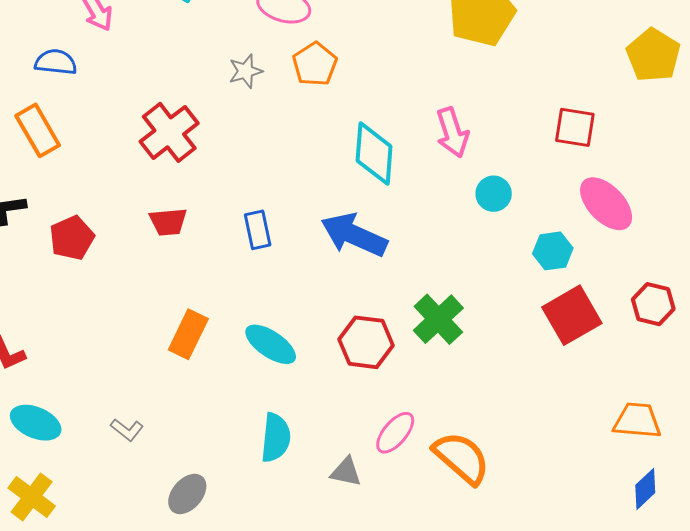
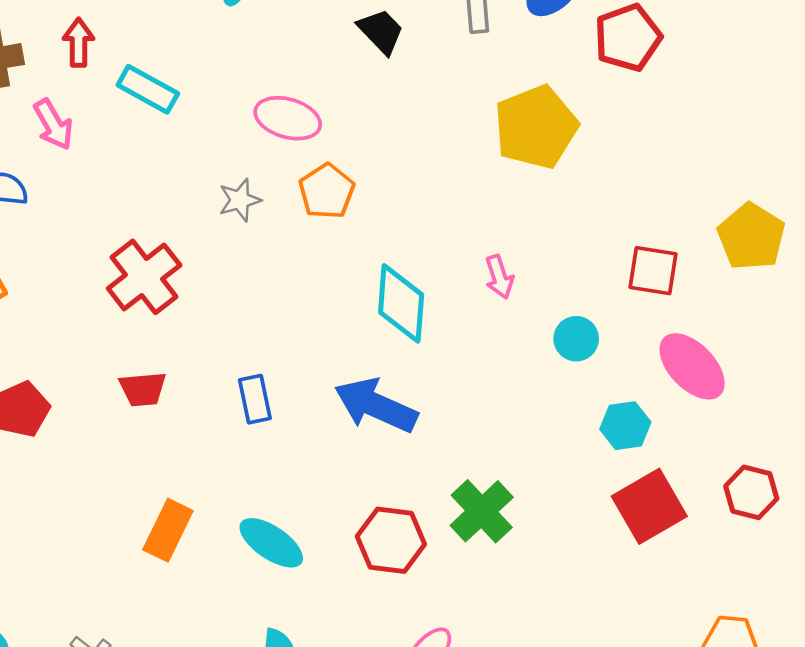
yellow pentagon: (653, 55) -> (751, 237), moved
pink arrow: (452, 132) -> (499, 277), size x0.7
cyan circle: (494, 194) -> (576, 339), moved

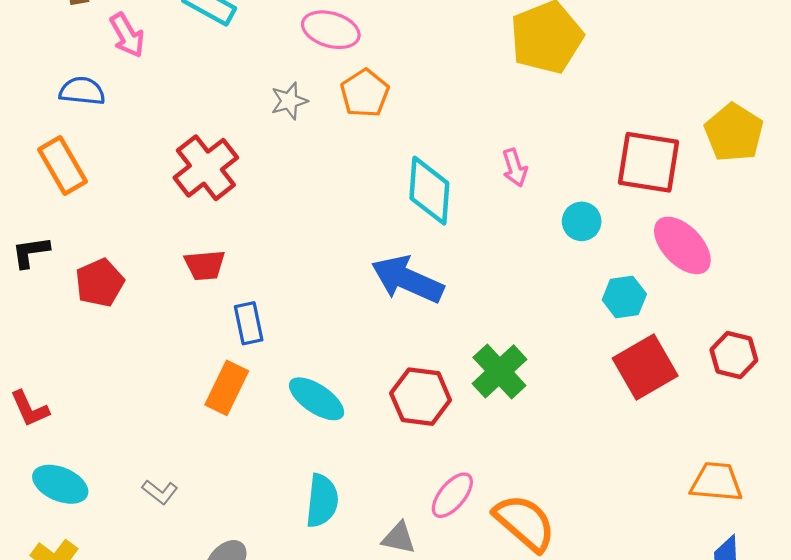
red square: (653, 271) -> (648, 162), size x1.4
blue rectangle: (255, 399) -> (249, 323), moved

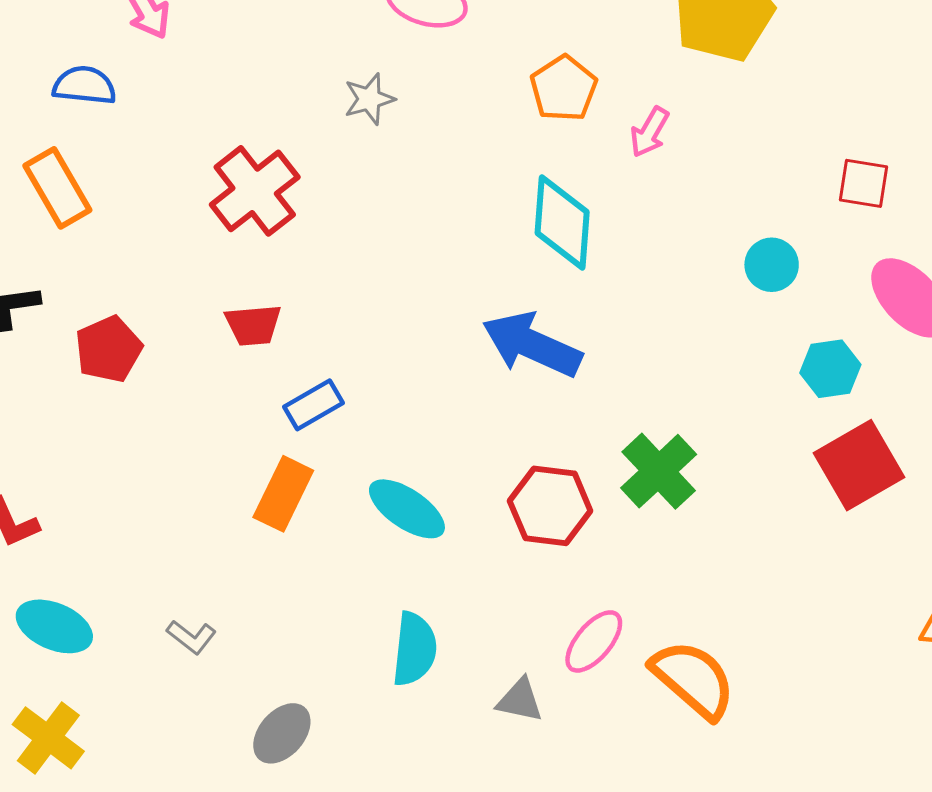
orange pentagon: (365, 93) -> (564, 88), moved
red square: (648, 162) -> (864, 183), size x0.6
pink arrow: (515, 168) -> (650, 132), moved, turned 48
blue rectangle: (249, 323) -> (314, 405), turned 72

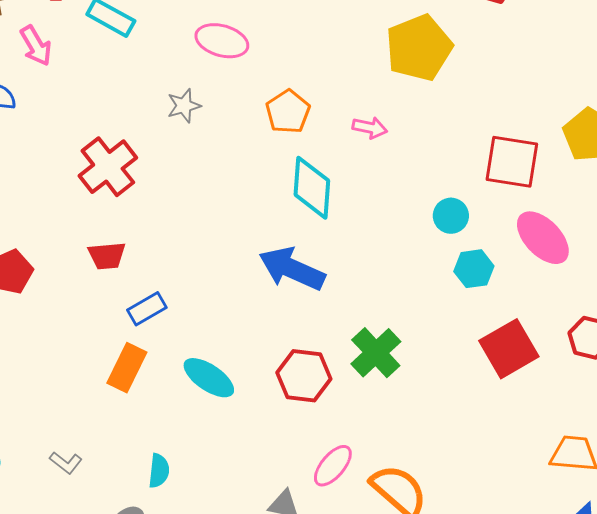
orange pentagon: (564, 88) -> (288, 112), moved
pink arrow: (650, 132) -> (370, 128), turned -108
red square: (864, 183) -> (512, 162), size x1.6
cyan hexagon: (830, 369) -> (474, 269), moved
cyan semicircle: (414, 649) -> (159, 471), moved, size x0.7

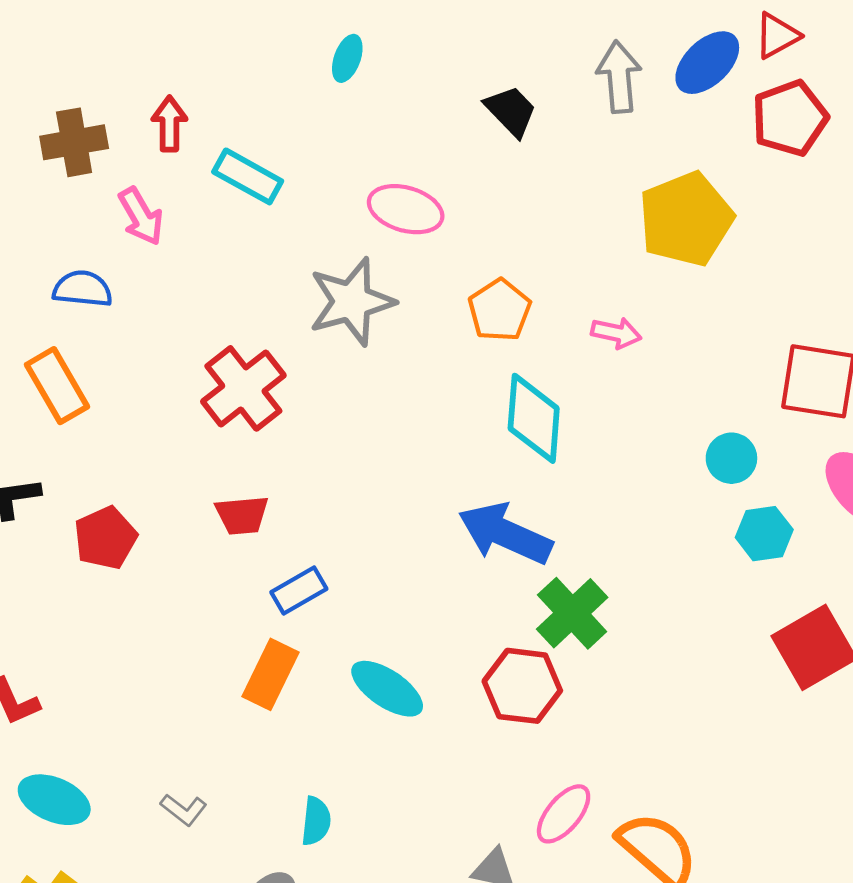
gray star: (184, 106) -> (352, 302), size x1.8
green cross: (376, 353) -> (572, 613), moved

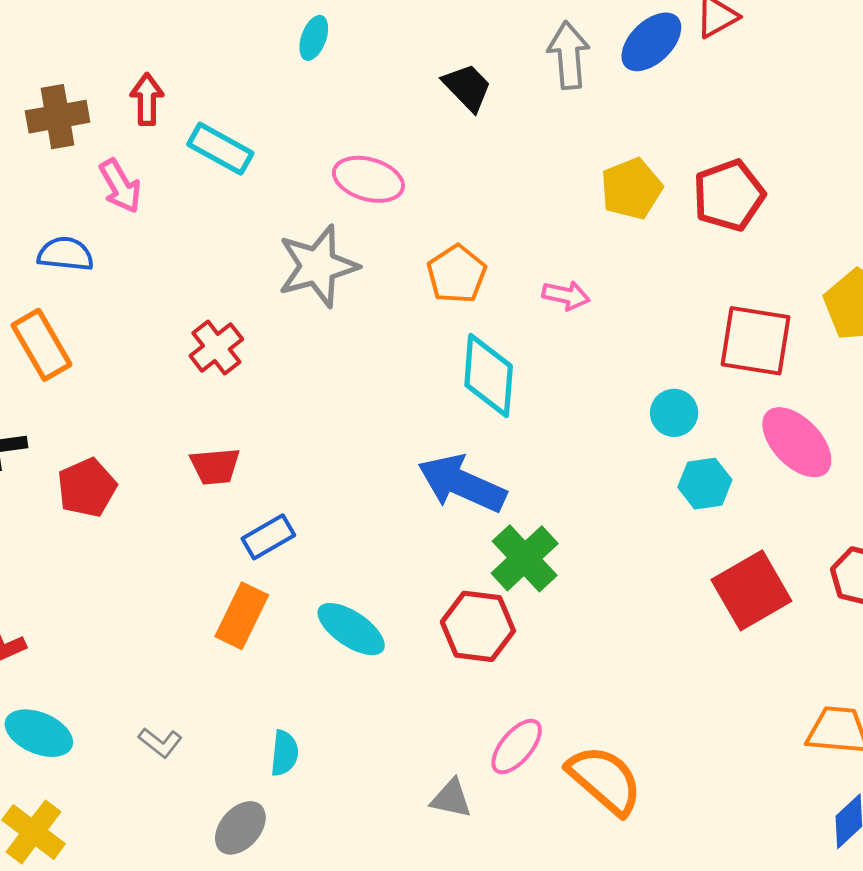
red pentagon: (790, 118) -> (729, 195), moved
yellow pentagon: (686, 219) -> (631, 189), size x0.7
red cross: (243, 388) -> (216, 347), size x0.7

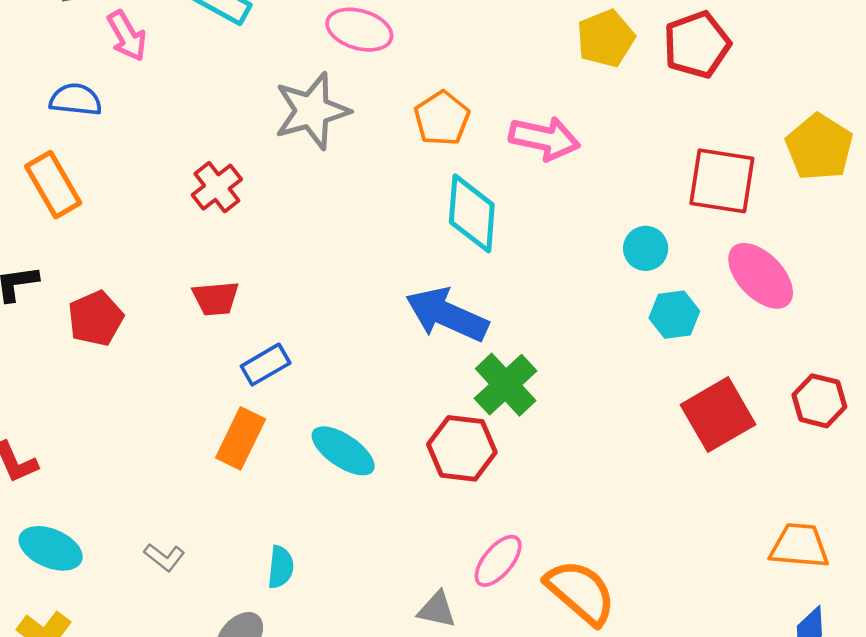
pink arrow: (566, 295) -> (544, 138), size x1.6

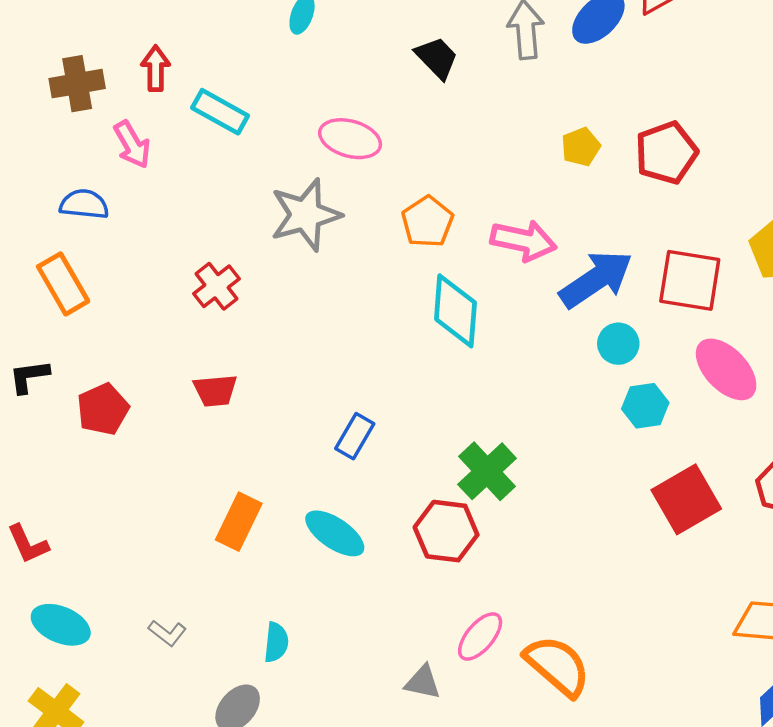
yellow pentagon: (606, 38) -> (581, 147), size x0.7
blue arrow: (447, 315) -> (596, 279), moved, turned 122
blue rectangle: (266, 365) -> (355, 436), moved, turned -30

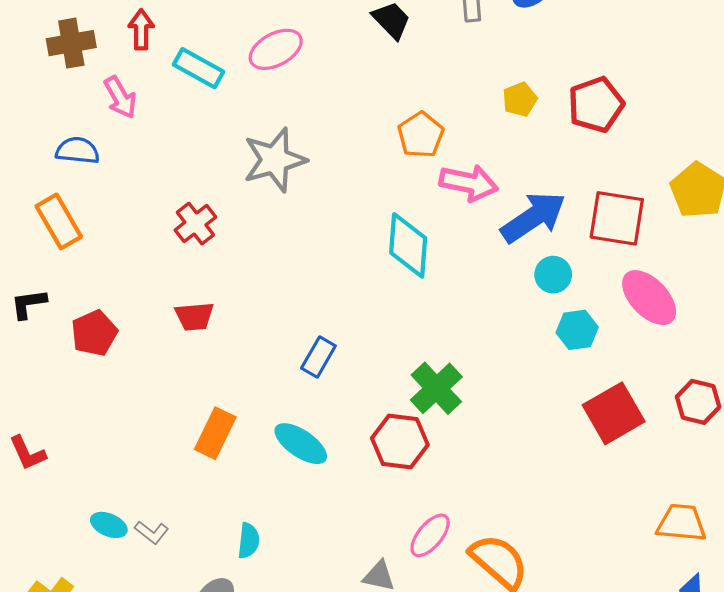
pink ellipse: (350, 139) -> (276, 49), moved, turned -44
orange pentagon: (427, 222) -> (421, 135), moved
cyan ellipse: (61, 625) -> (109, 525), moved, size x0.7

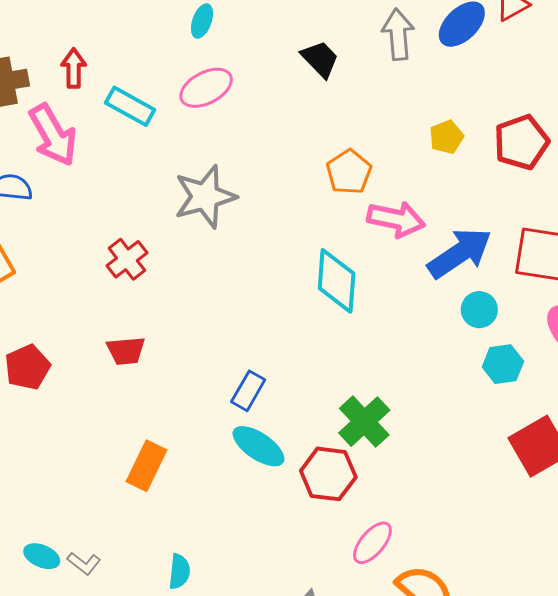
pink arrow: (120, 97) -> (53, 135), size x1.5
cyan ellipse: (301, 444) -> (258, 446), moved
pink ellipse: (430, 535) -> (372, 543), moved

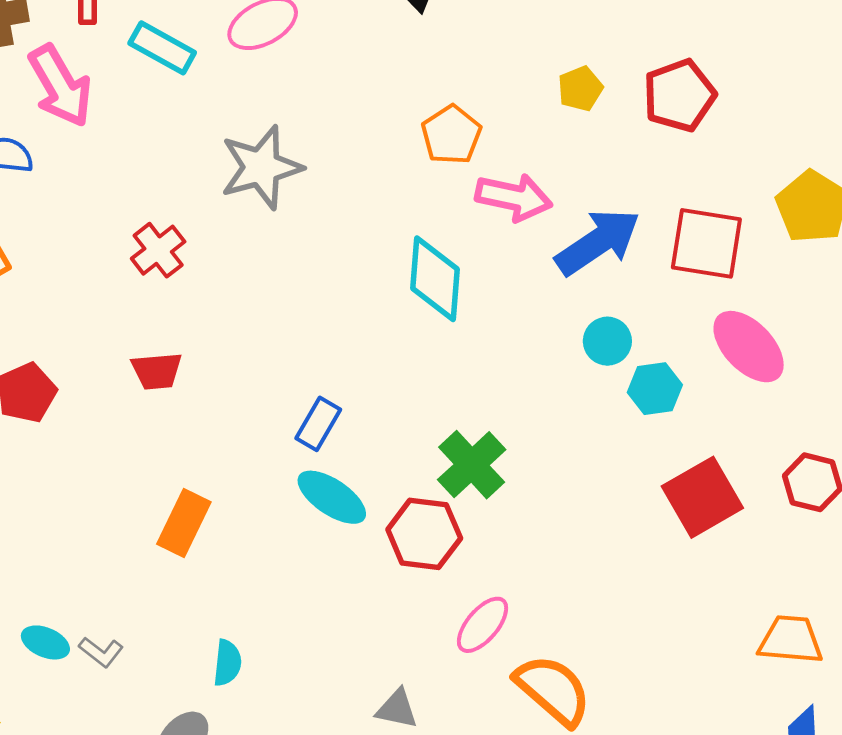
cyan circle: (479, 310) -> (607, 341), moved

